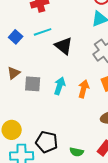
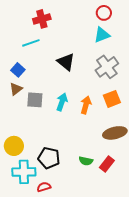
cyan line: (43, 32) -> (31, 43), moved
blue square: (16, 37) -> (18, 70), moved
green semicircle: (77, 152) -> (86, 161), moved

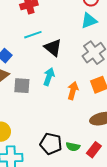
cyan line: (31, 43) -> (33, 35), moved
cyan arrow: (62, 102) -> (49, 77), moved
black pentagon: (49, 158) -> (51, 144), moved

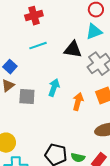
black triangle: (53, 48) -> (73, 50), moved, turned -30

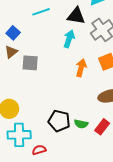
cyan arrow: (54, 88) -> (69, 39), moved

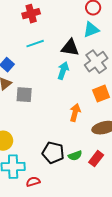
orange arrow: (81, 68) -> (75, 113), moved
green semicircle: (81, 124) -> (75, 156), turned -32

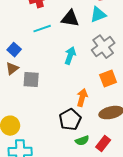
black triangle: (70, 48) -> (70, 19), moved
black pentagon: (53, 153) -> (70, 120), moved, turned 30

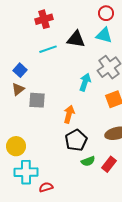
cyan triangle: (98, 15) -> (104, 35), turned 36
cyan arrow: (70, 56) -> (85, 82), moved
orange arrow: (82, 98) -> (69, 114), moved

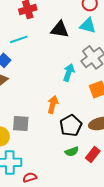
cyan line: (48, 49) -> (19, 39), moved
gray square: (37, 100) -> (21, 123), moved
black pentagon: (76, 140) -> (71, 125), moved

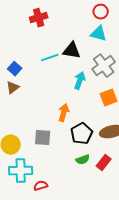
black triangle: (60, 29) -> (72, 51), moved
cyan line: (19, 39) -> (50, 58), moved
gray square: (21, 123) -> (43, 138), moved

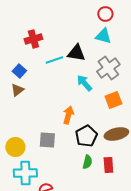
red cross: (39, 18) -> (33, 39), moved
cyan arrow: (80, 81) -> (84, 83), turned -60
green semicircle: (83, 160) -> (87, 162), turned -56
red rectangle: (104, 163) -> (108, 165), turned -42

